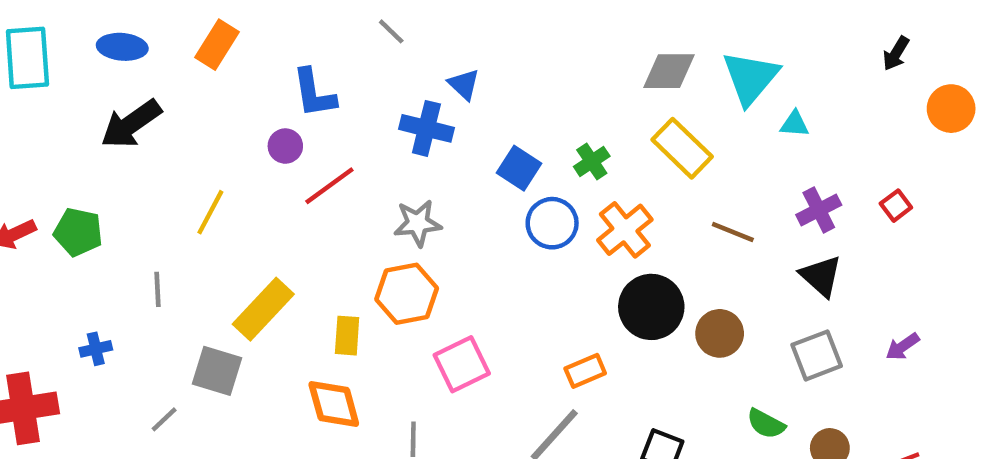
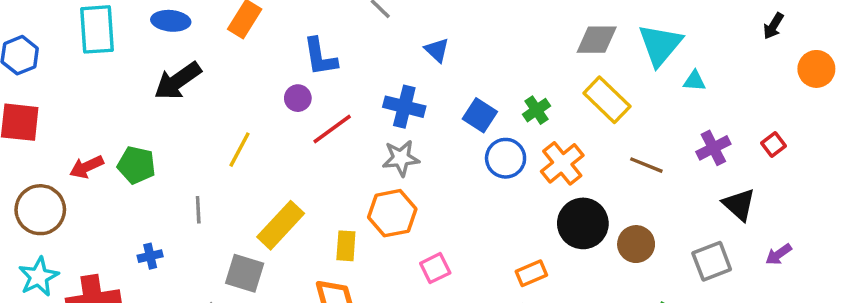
blue cross: (426, 128) -> (404, 107), moved
black triangle: (821, 276) -> (739, 205), moved
pink square: (462, 364) -> (435, 268), size x0.7

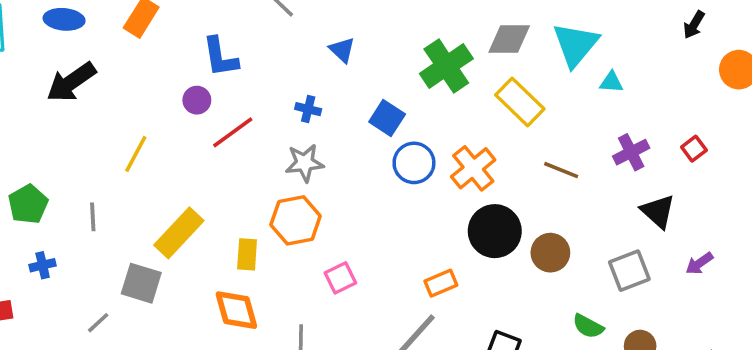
blue cross: (404, 107) -> (308, 109), size x0.6
green cross: (536, 110) -> (446, 66), moved, size x1.8
green pentagon: (136, 165) -> (28, 204), moved, turned 30

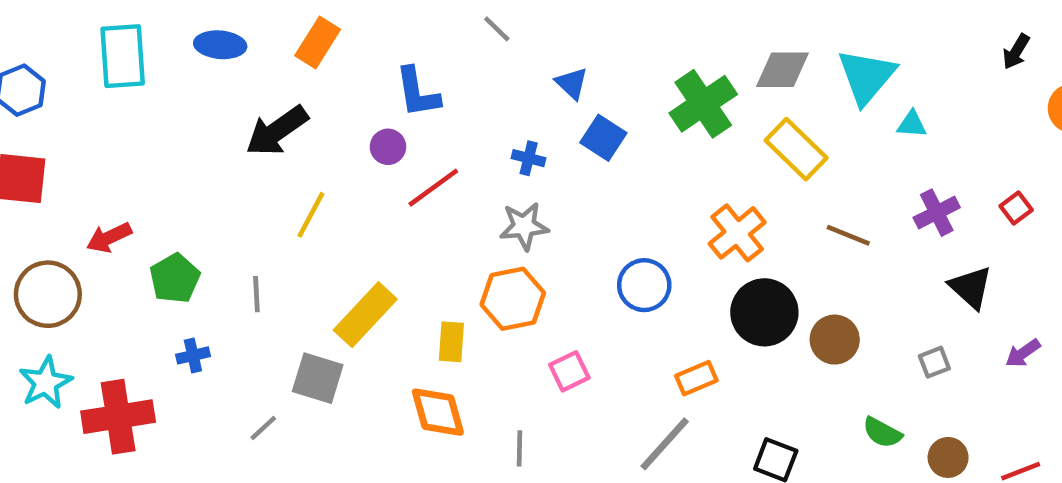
black arrow: (71, 82) -> (277, 131), moved
blue square: (387, 118) -> (603, 138), moved
blue circle: (414, 163) -> (644, 285), moved
gray square: (629, 271) -> (934, 362), size x0.6

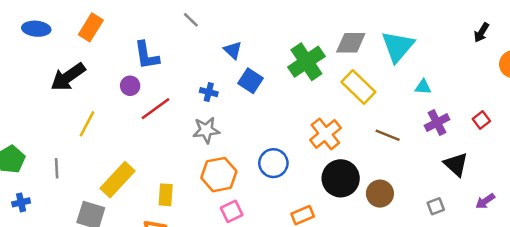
cyan triangle: (912, 124) -> (423, 87), moved
orange hexagon: (513, 299) -> (219, 175), moved

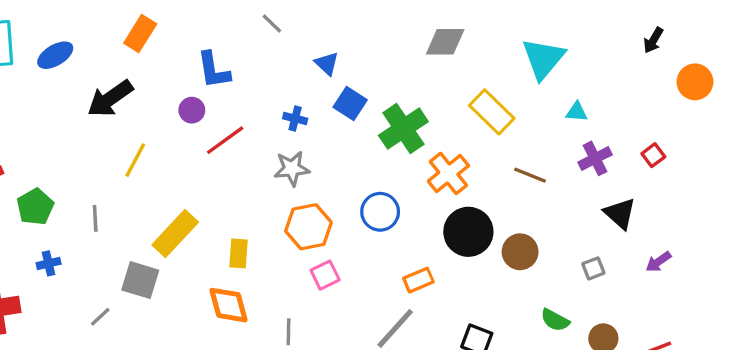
blue ellipse: (36, 29) -> (55, 55), moved, turned -36
gray diamond: (351, 43) -> (445, 42), moved
green cross: (306, 62) -> (403, 128), moved

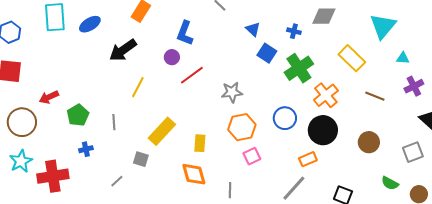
blue L-shape: (213, 70) -> (185, 33), turned 30
blue cross: (295, 118) -> (294, 31), moved
black circle: (468, 232) -> (323, 130), moved
gray square: (593, 268) -> (413, 152), size x1.5
gray square: (140, 280) -> (141, 159), size x0.7

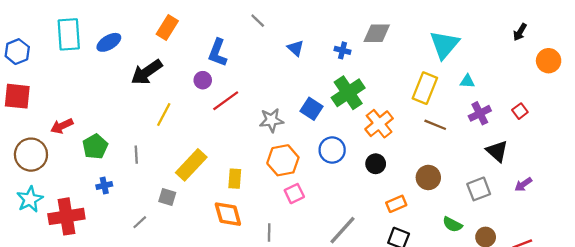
blue square: (267, 53) -> (312, 109), moved
yellow rectangle: (352, 58) -> (425, 88), moved, turned 68
black circle: (323, 130) -> (376, 164), size x0.6
orange rectangle: (308, 159) -> (396, 204), moved

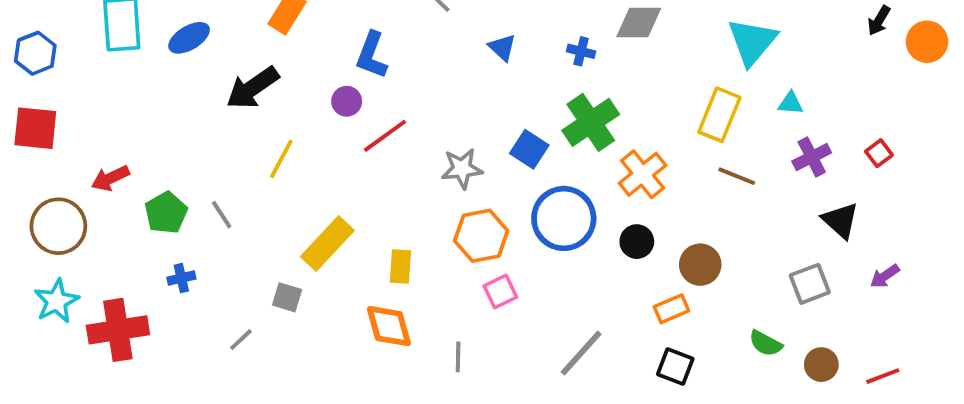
orange circle: (549, 61) -> (927, 42), moved
blue circle: (332, 150) -> (564, 218), size x1.4
gray line: (136, 155) -> (222, 215), moved, turned -30
brown circle: (428, 177) -> (700, 265), moved

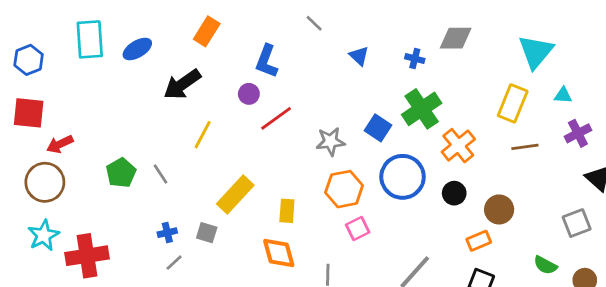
brown line: (737, 176) -> (525, 147), turned -30
red arrow: (110, 178) -> (60, 144), moved
blue cross: (181, 278) -> (167, 233), moved

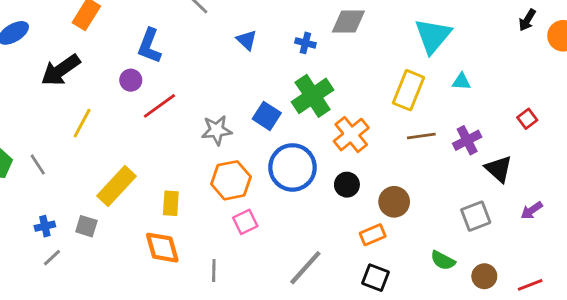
purple cross: (578, 133) -> (467, 140), moved

